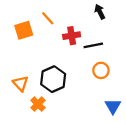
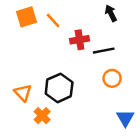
orange square: (24, 30) -> (27, 17), moved

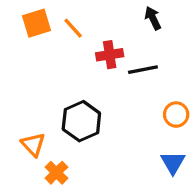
orange circle: (112, 78) -> (176, 115), moved
orange triangle: (23, 93) -> (33, 144), moved
orange cross: (42, 116) -> (56, 173), moved

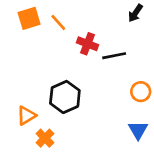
black arrow: (153, 18) -> (135, 13), moved, turned -120
red cross: (110, 55) -> (88, 44), turned 30
orange triangle: (33, 144) -> (26, 116), turned 42

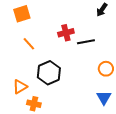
orange line: (58, 22) -> (29, 44), moved
red cross: (88, 44) -> (66, 33), turned -35
orange cross: (45, 138) -> (34, 104), turned -32

